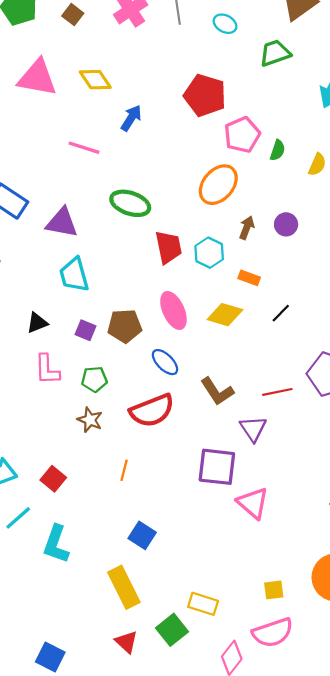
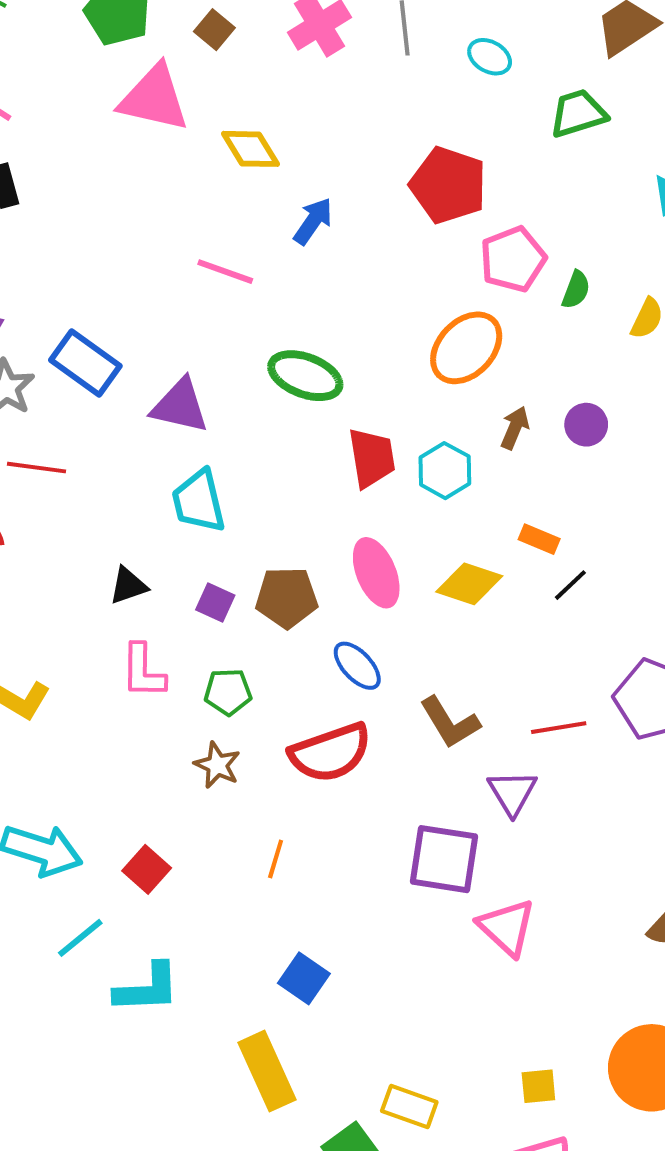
pink triangle: (37, 78) -> (154, 98), moved
orange rectangle: (249, 278) -> (539, 539), moved
cyan L-shape: (56, 544) -> (147, 988), turned -114

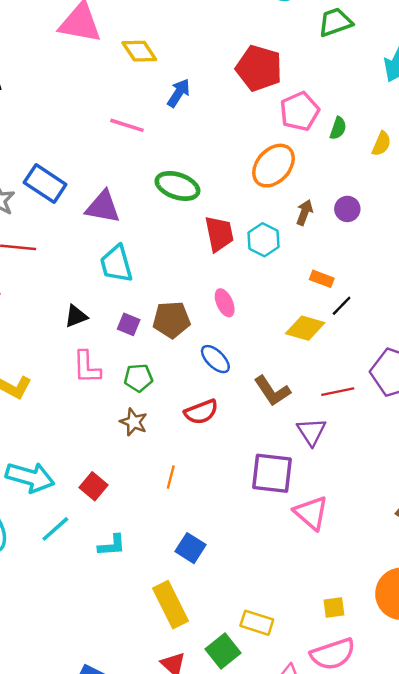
pink ellipse: (376, 573) -> (225, 303), size x0.7
yellow diamond: (469, 584) -> (305, 328), moved
red semicircle: (330, 753) -> (201, 412), size x0.7
cyan L-shape: (147, 988) -> (112, 545), moved, size x0.7

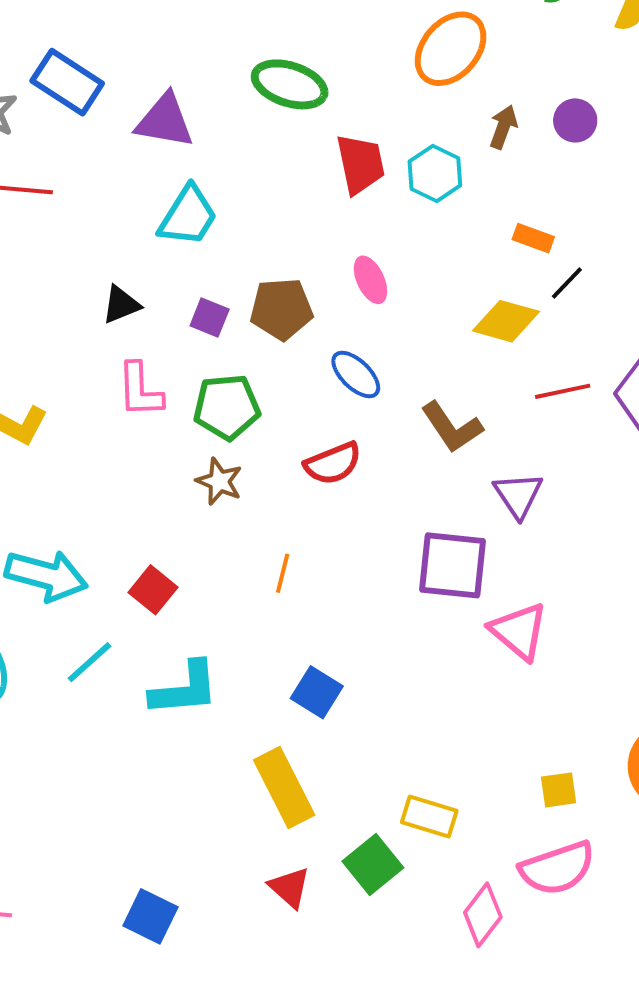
cyan trapezoid: (116, 264) -> (188, 216), turned -132
green pentagon: (138, 378) -> (227, 407), size x1.4
red line: (338, 392) -> (563, 391), moved
cyan L-shape: (112, 545) -> (185, 689), size x1.5

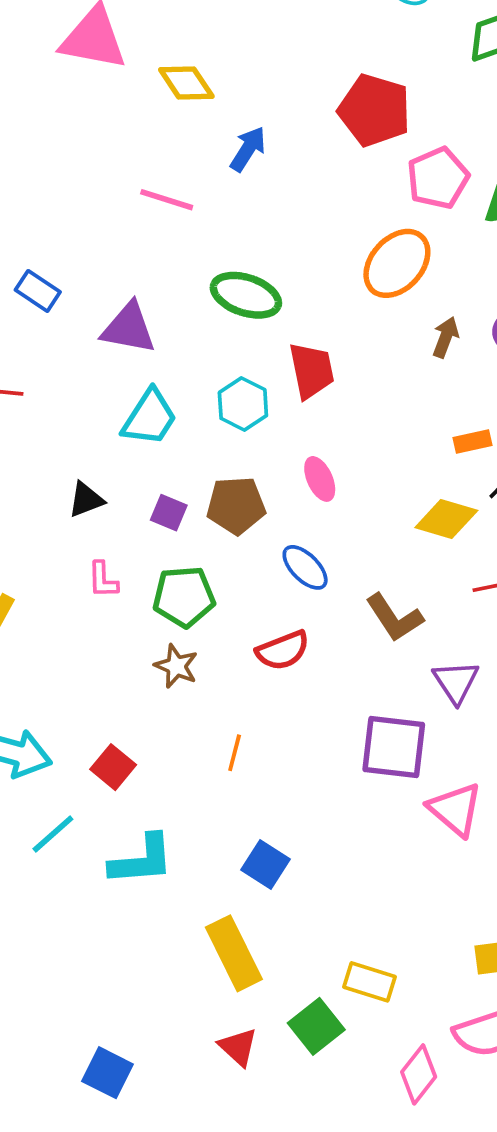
blue rectangle: (67, 82) -> (38, 291), size x0.7
cyan hexagon: (435, 173) -> (243, 404), moved
orange rectangle: (533, 238) -> (472, 441), turned -33
pink L-shape: (140, 390) -> (103, 580), size x0.7

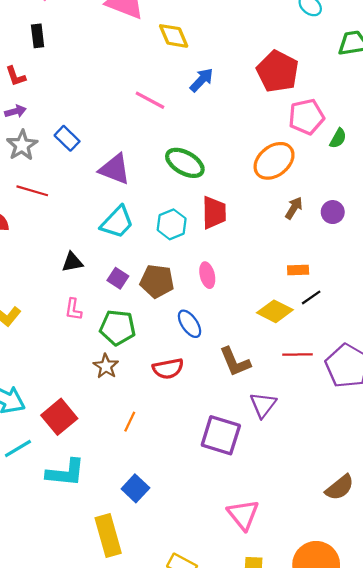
red square: (113, 767) -> (59, 417), size x1.4
pink triangle: (455, 809) -> (243, 515), moved

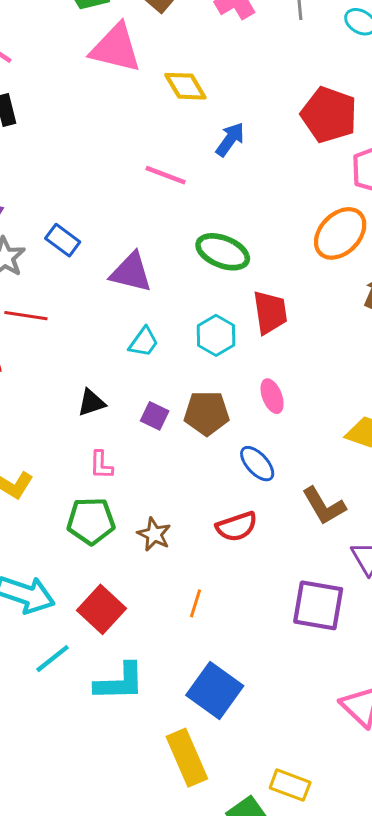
cyan trapezoid: (117, 222) -> (144, 342), size x0.7
green pentagon: (118, 328) -> (91, 521), moved
blue square: (135, 488) -> (215, 691), size x1.5

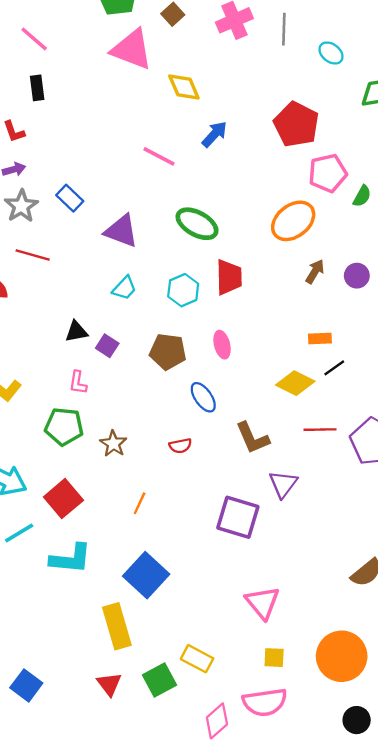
purple square: (155, 416) -> (107, 346), moved
red semicircle: (237, 527) -> (180, 446), size x0.7

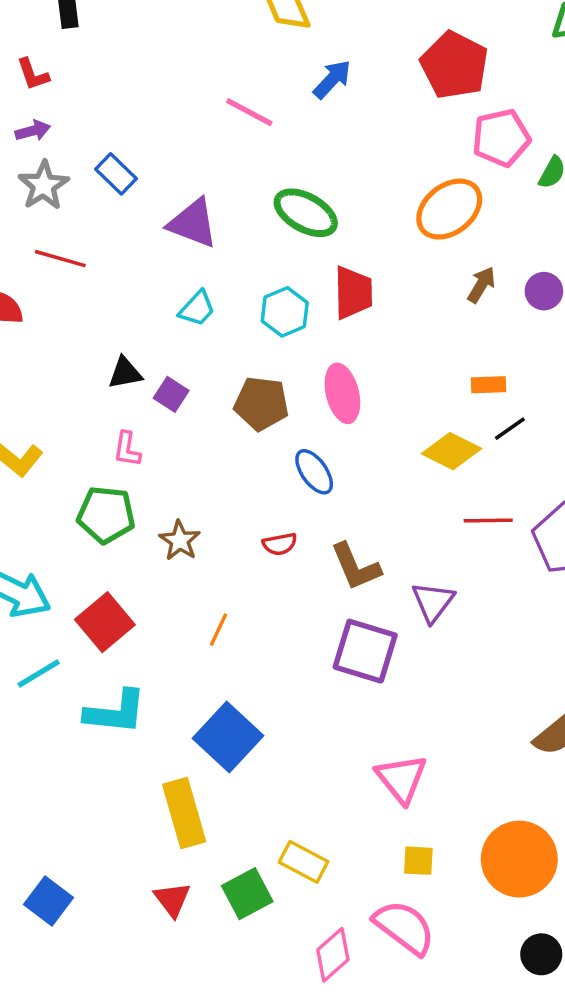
pink ellipse: (222, 345) -> (342, 393), size x1.4
brown L-shape: (252, 438) -> (356, 567), moved
pink semicircle: (265, 702) -> (404, 927), turned -135

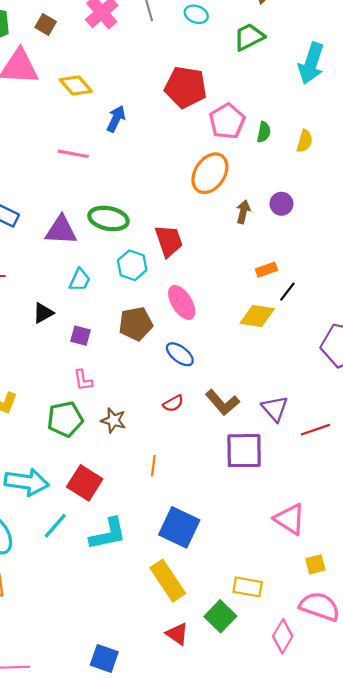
green ellipse: (306, 213) -> (108, 218), moved
black triangle: (125, 373) -> (43, 313), moved
pink L-shape: (127, 449) -> (83, 380), moved
red line: (488, 521) -> (315, 430), moved

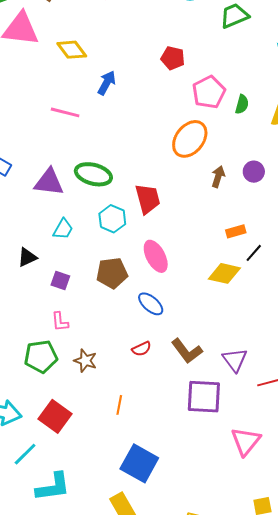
red pentagon: (186, 87) -> (173, 58), size x0.6
pink triangle: (290, 519) -> (246, 441), moved, turned 32
cyan L-shape: (108, 534) -> (53, 487), moved

